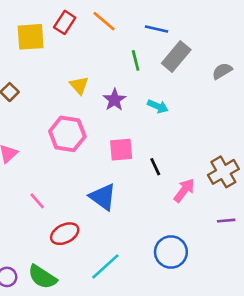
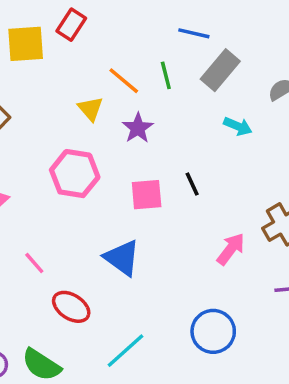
orange line: (104, 21) -> (124, 81), moved
cyan arrow: (158, 106) -> (238, 126), moved
black line: (155, 167) -> (192, 184), moved
red ellipse: (65, 234) -> (71, 307), turned 60

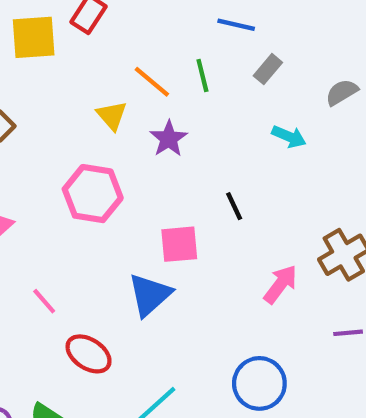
gray rectangle: (220, 70) -> (268, 69), size x0.6
pink square: (147, 195) -> (179, 244), moved
blue triangle: (122, 258) -> (150, 295), turned 42

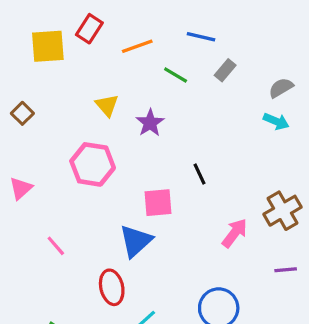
green line: (202, 75) -> (176, 75), turned -45
orange line: (152, 82) -> (137, 46), moved, turned -60
cyan arrow: (289, 137) -> (276, 121), moved
red ellipse: (89, 354) -> (112, 287), moved, turned 44

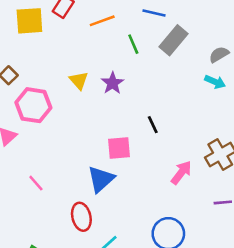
gray rectangle: (225, 70) -> (174, 40), size x1.6
green line: (176, 75) -> (133, 44), turned 36
yellow triangle: (107, 105) -> (79, 80), moved
pink hexagon: (93, 164) -> (33, 105), moved

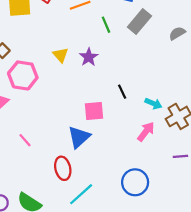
cyan arrow: (215, 82) -> (153, 104), moved

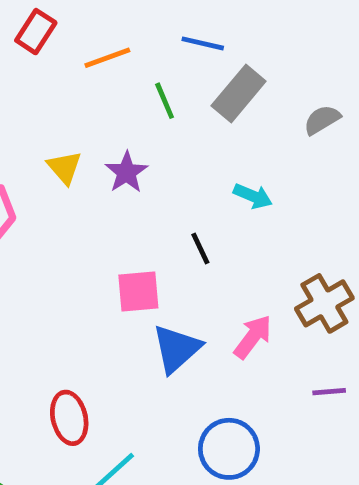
cyan arrow: (153, 104) -> (253, 196), moved
blue triangle: (79, 137) -> (177, 349), moved

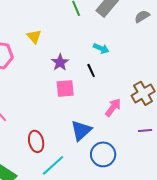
purple star: (126, 172) -> (60, 62), moved
cyan arrow: (253, 196) -> (101, 48), moved
blue triangle: (177, 349) -> (81, 130), moved

